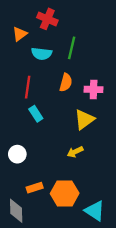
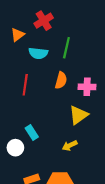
red cross: (47, 19) -> (44, 21), turned 36
cyan rectangle: (36, 114) -> (32, 132), moved

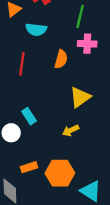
green line: (66, 48) -> (80, 16), moved
pink cross: (87, 87) -> (87, 44), moved

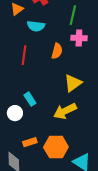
yellow arrow: (71, 130) -> (65, 111), size x1.6

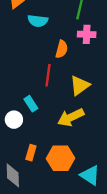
red line: (24, 55) -> (48, 75), moved
orange rectangle: (30, 142) -> (31, 153), turned -56

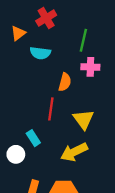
yellow triangle: (80, 86) -> (83, 119), turned -30

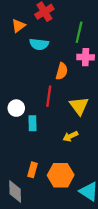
cyan rectangle: (33, 138) -> (32, 123), turned 32
yellow arrow: (74, 152) -> (70, 136), size x0.6
white circle: (16, 154) -> (16, 108), moved

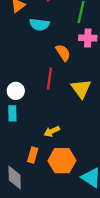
orange semicircle: (62, 71) -> (63, 53), turned -49
cyan rectangle: (32, 123) -> (12, 113), moved
yellow arrow: (70, 136) -> (52, 131), moved

